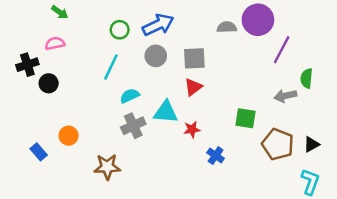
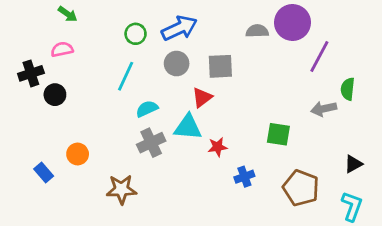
red triangle: (193, 87) -> (202, 97), moved
brown pentagon: (278, 144) -> (301, 188), moved
blue cross: (216, 156) -> (244, 177), turned 35

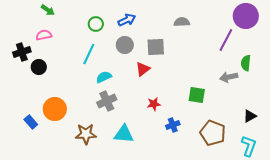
purple circle: (292, 23) -> (246, 16), moved
blue arrow: (179, 28) -> (127, 20), size x0.7
cyan triangle: (188, 127) -> (124, 134), moved
orange circle: (78, 154) -> (55, 109), size x1.5

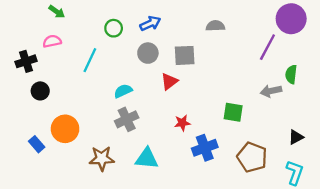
cyan line: (89, 54) -> (90, 60), moved
black circle: (39, 67) -> (40, 91), moved
blue cross: (173, 125) -> (205, 148), size x1.5

